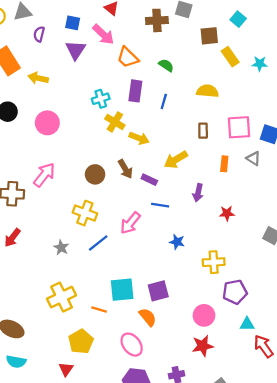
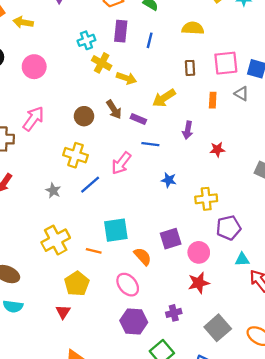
purple square: (158, 291) -> (171, 239), moved

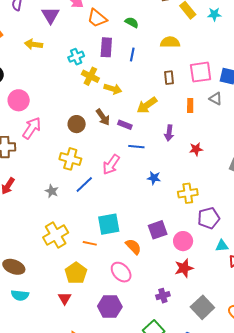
yellow arrow: (23, 22) -> (34, 44), moved
pink circle: (34, 67) -> (19, 100), moved
purple hexagon: (134, 321) -> (110, 307), moved

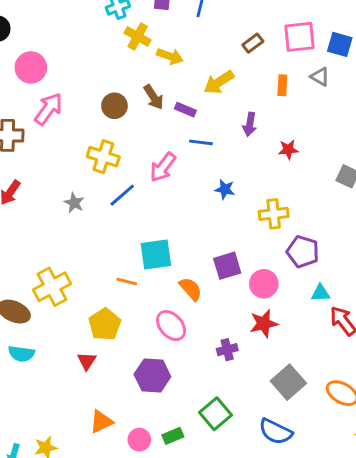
brown rectangle: (169, 78) -> (253, 43), turned 56
purple pentagon: (209, 218) -> (303, 252), turned 30
yellow cross: (56, 235) -> (52, 287), moved
purple cross: (163, 296) -> (227, 350), moved

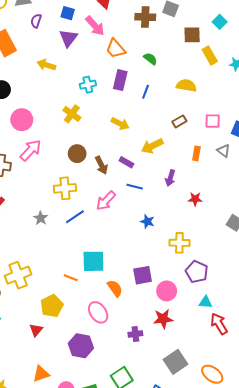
yellow cross: (138, 36) -> (72, 114), moved
pink square: (300, 37) -> (213, 121), size x0.7
brown arrow: (154, 97) -> (101, 165), moved
yellow cross: (103, 157) -> (65, 188), turned -30

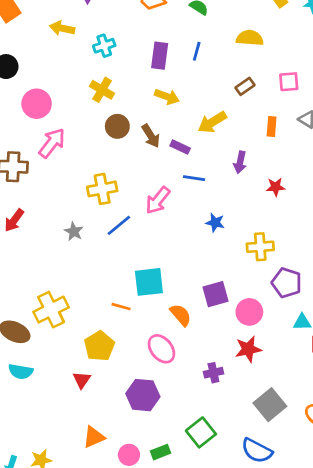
purple rectangle: (120, 80) -> (160, 56), moved
cyan cross: (88, 85) -> (104, 46), moved
brown circle: (77, 154) -> (117, 126), moved
brown arrow: (101, 165) -> (151, 136), moved

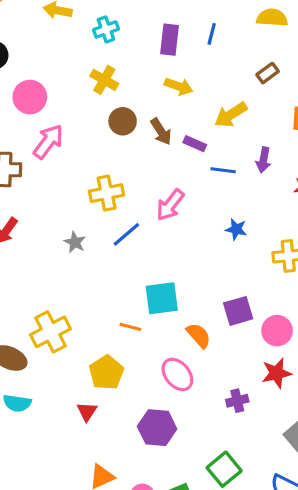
blue line: (194, 178) -> (223, 170), moved

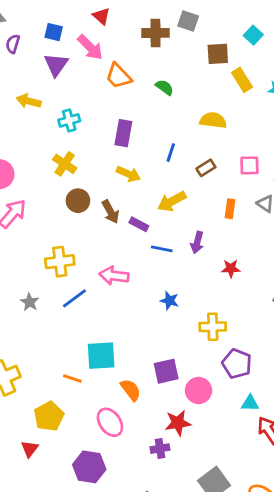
blue line: (212, 34) -> (171, 153), moved
pink arrow: (170, 205) -> (114, 276), turned 56
red star: (276, 373) -> (178, 423), moved

